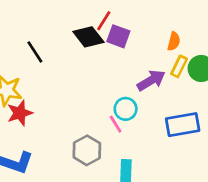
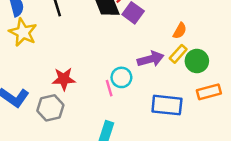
red star: (20, 113) -> (64, 79), moved
gray hexagon: (87, 150) -> (50, 108), moved

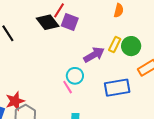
orange semicircle: (180, 31) -> (119, 11), moved
red star: (64, 79) -> (15, 101), moved

